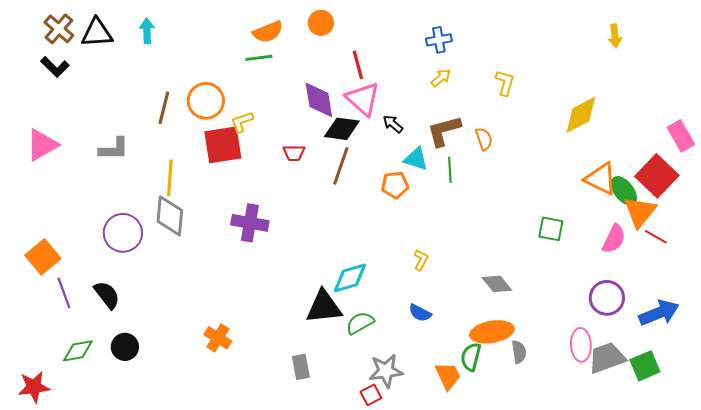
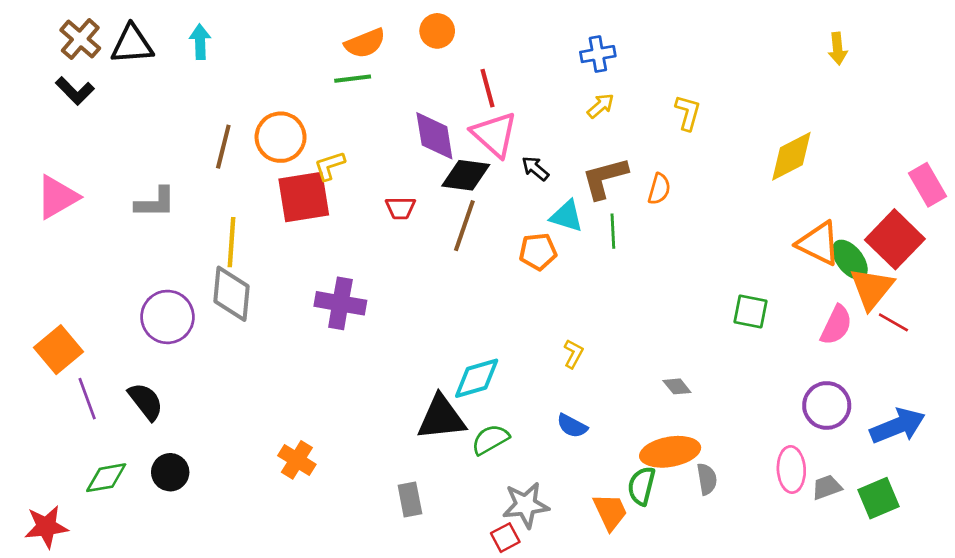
orange semicircle: (484, 139) -> (659, 189), turned 35
gray diamond: (497, 284) -> (677, 386), size x0.7
gray trapezoid: (607, 358) -> (827, 487), size x0.6

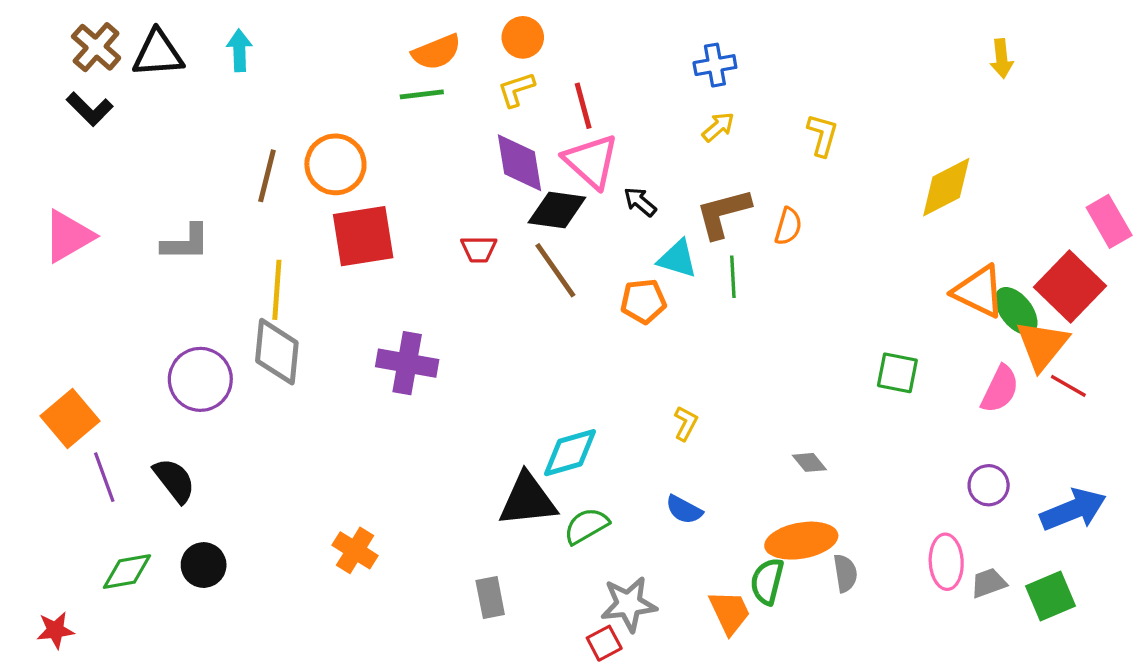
yellow L-shape: (330, 166) -> (516, 89), moved
brown line: (464, 226) -> (555, 270), turned -54
purple circle: (827, 405) -> (989, 485), size x0.7
red star: (46, 527) -> (55, 630), size x0.7

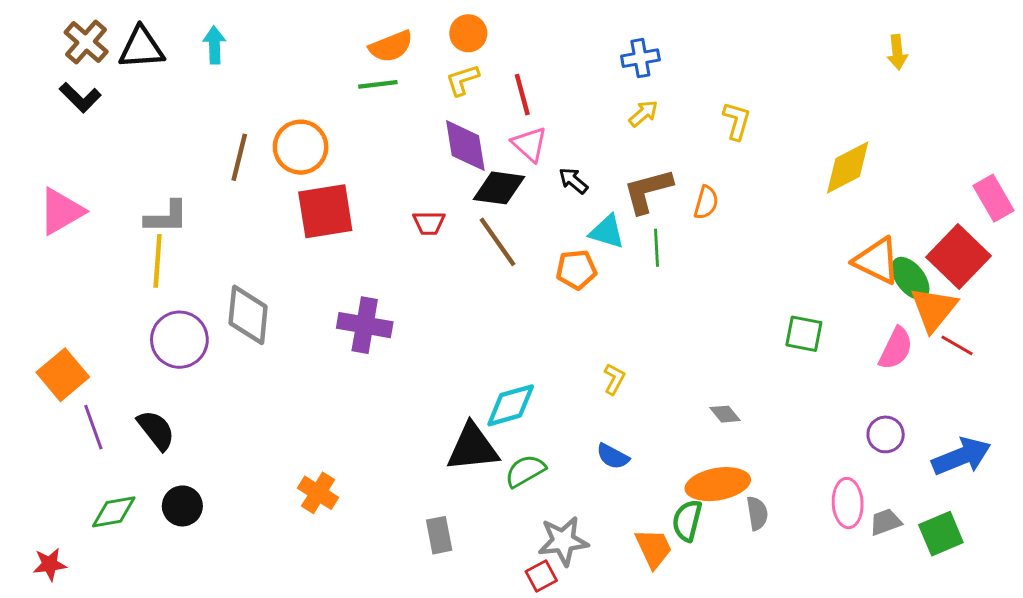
pink triangle: (591, 161) -> (530, 144), size x0.7
yellow line: (277, 290) -> (158, 261), moved

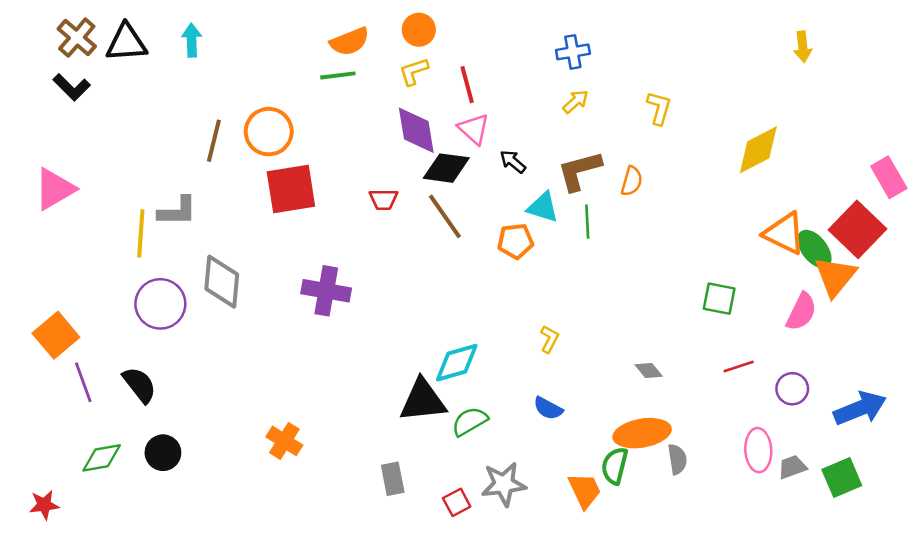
gray L-shape: (166, 217) -> (177, 211), moved
red line: (957, 345) -> (739, 367), moved, turned -48
red square: (541, 576) -> (457, 502), moved

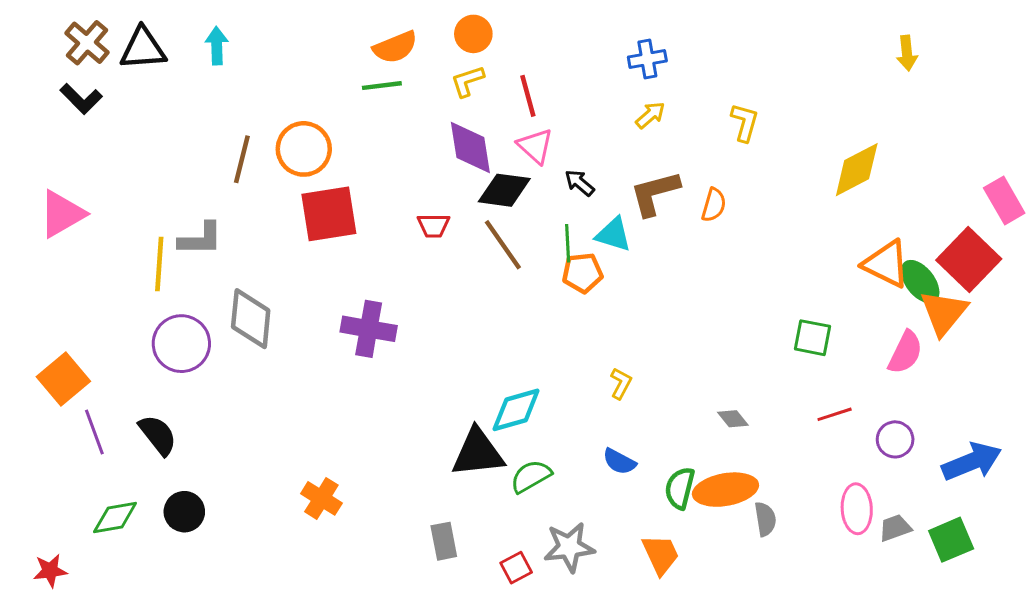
green line: (587, 222) -> (568, 243), moved
green semicircle: (615, 466) -> (680, 488), moved

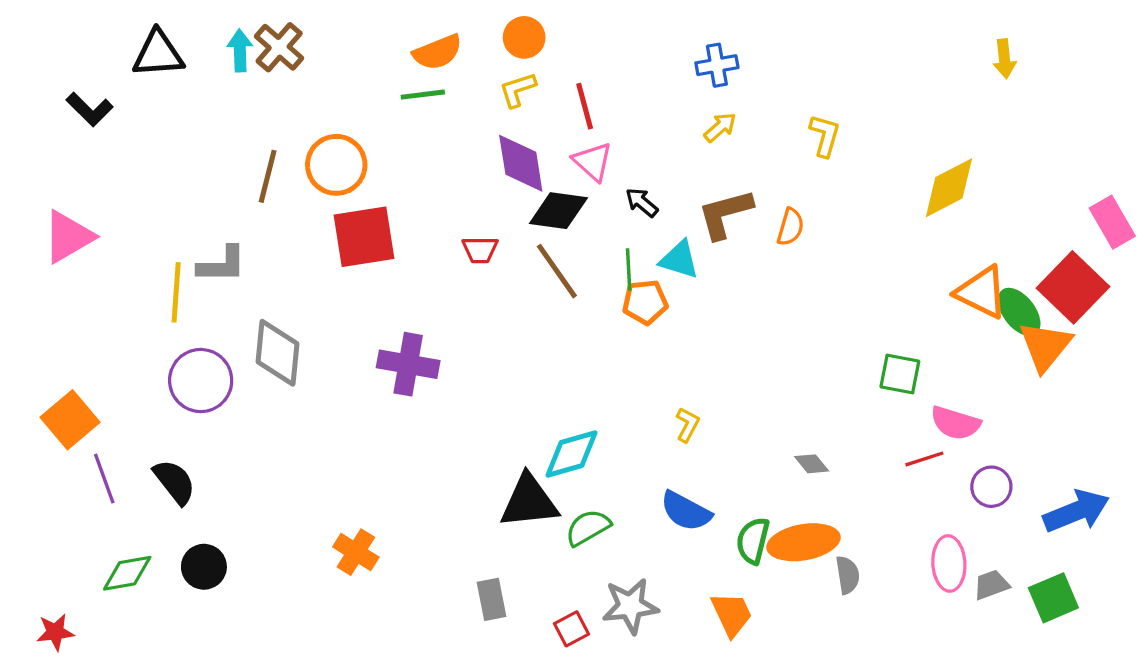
brown cross: (87, 43) -> (279, 47), moved
pink semicircle: (905, 352) -> (955, 423), moved, turned 81
blue semicircle: (619, 462) -> (686, 511), size x1.4

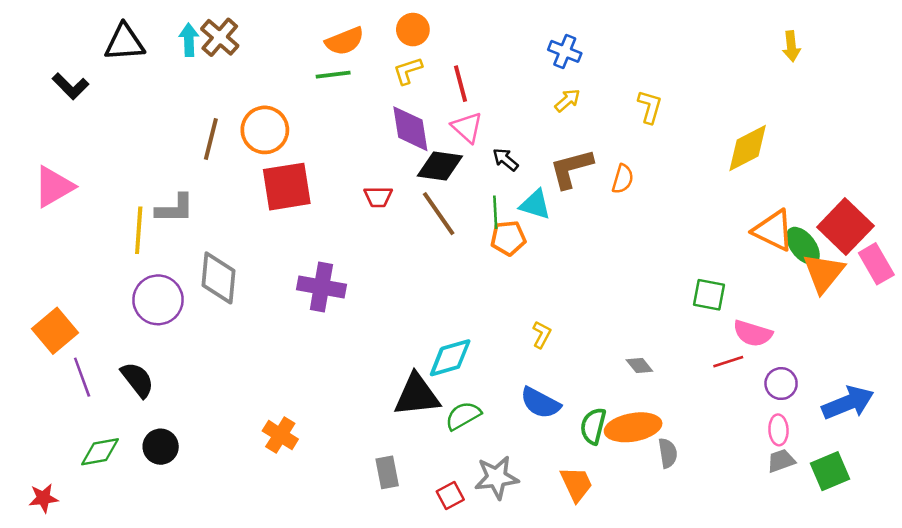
blue cross: (717, 65) -> (565, 51), turned 32
pink rectangle: (1112, 222) -> (876, 264), moved
pink ellipse: (949, 563) -> (778, 430), moved, size x0.7

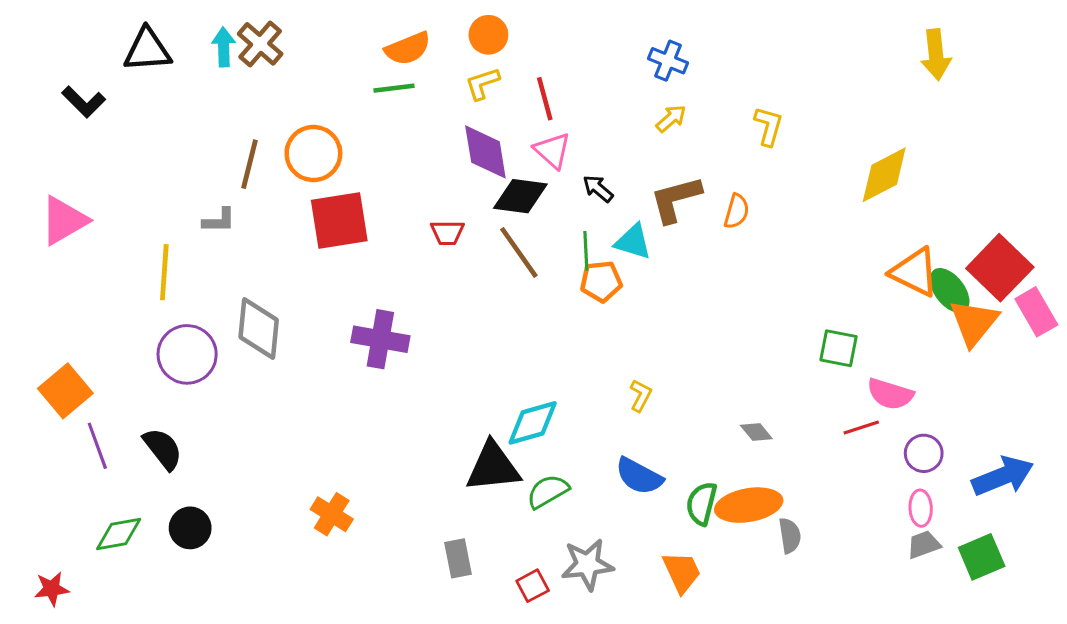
yellow arrow: (791, 46) -> (936, 55), size x1.4
gray L-shape: (175, 208) -> (219, 220), moved, size x0.7

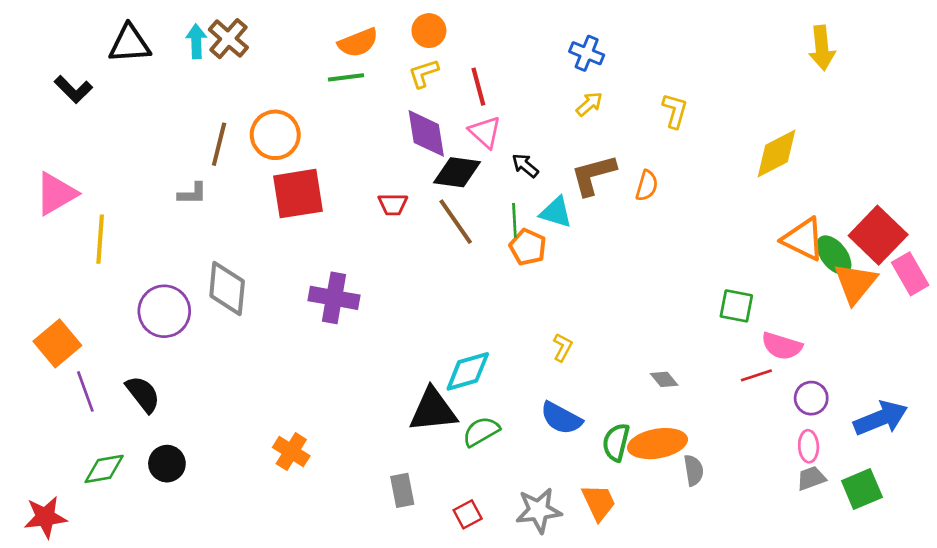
yellow line: (164, 272) -> (100, 239), moved
orange pentagon: (601, 281) -> (528, 247), turned 30
gray star: (587, 564) -> (539, 510), moved
red star: (52, 589) -> (45, 517), size x1.4

